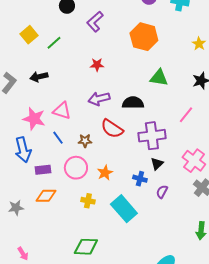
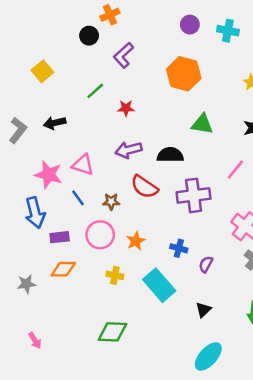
green line: (54, 43) -> (95, 91), moved
black triangle: (157, 164) -> (203, 310), moved

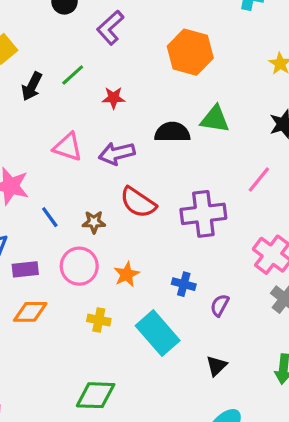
black arrow: (55, 123) -> (32, 86), moved, turned -50
black semicircle: (170, 155) -> (172, 132), moved
pink triangle: (83, 165) -> (68, 147), moved

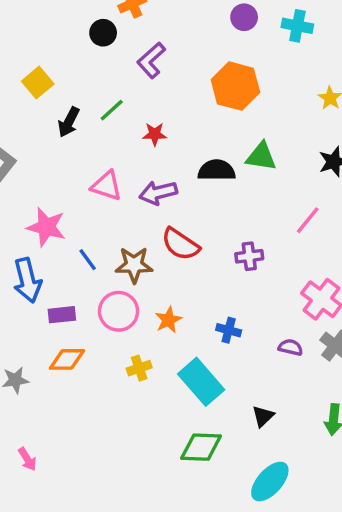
purple cross: (203, 214) -> (249, 256), size x0.6
brown star: (94, 222) -> (134, 265), size x1.5
purple semicircle: (220, 305) -> (291, 347), moved, turned 75
yellow cross: (99, 320) -> (139, 368), turned -30
green diamond: (96, 395) -> (201, 447), moved

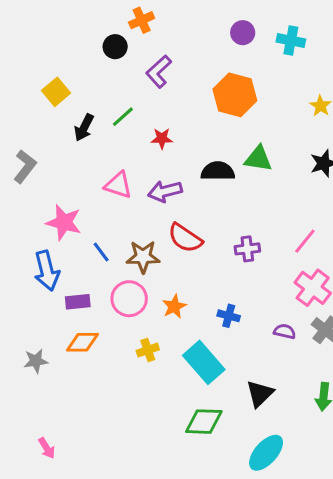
pink line: (308, 220) -> (305, 241), moved
black triangle: (263, 416) -> (260, 394), size x1.4
pink arrow: (27, 459) -> (47, 448), moved

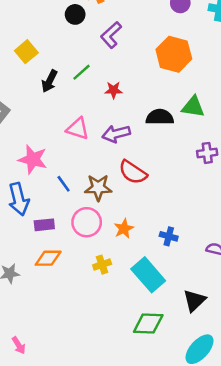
purple cross: (247, 249) -> (207, 153), moved

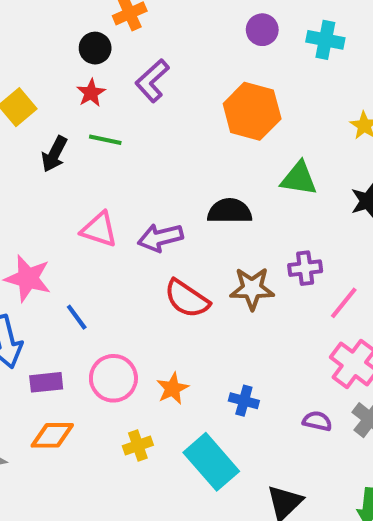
green line: (82, 72) -> (105, 140), turned 54
red star: (114, 90) -> (91, 93), moved, turned -30
green triangle: (193, 107) -> (299, 178), moved
brown star: (98, 188) -> (252, 289), moved

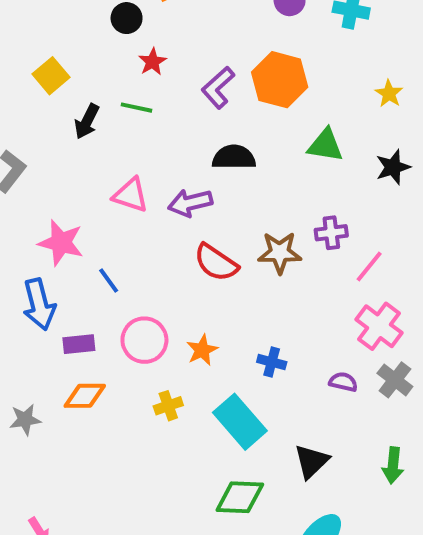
purple L-shape: (152, 81) -> (218, 88), moved
red star: (91, 93) -> (152, 62), moved
black semicircle: (230, 211) -> (234, 157), moved

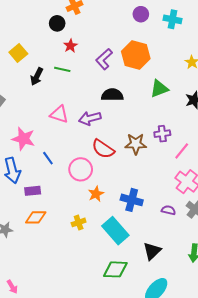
green triangle: (325, 145) -> (159, 89), turned -30
pink circle: (144, 340) -> (81, 169), moved
blue cross: (272, 362) -> (132, 200), size x1.5

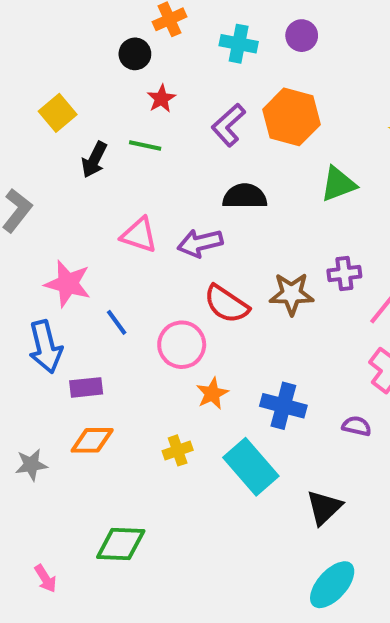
cyan cross: (173, 19) -> (239, 44), moved
green diamond: (115, 269) -> (121, 544), moved

